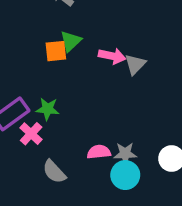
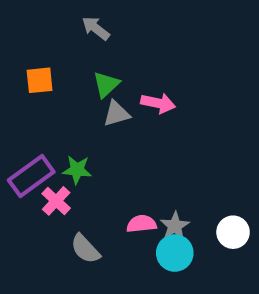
orange square: (56, 51) -> (40, 80), moved
gray triangle: (135, 64) -> (117, 114), moved, turned 30
gray star: (125, 154) -> (175, 226), turned -30

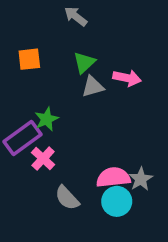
green star: (77, 170) -> (46, 119), moved, turned -30
pink semicircle: (141, 224) -> (113, 177), size x1.4
cyan circle: (175, 253) -> (117, 201), moved

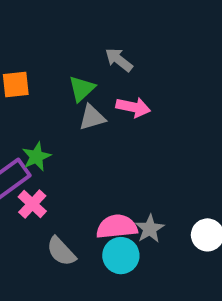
gray arrow: (76, 16) -> (119, 60), moved

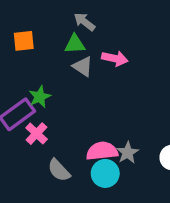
gray arrow: (119, 60) -> (84, 22), moved
green triangle: (82, 89) -> (75, 44), turned 40
gray triangle: (92, 117) -> (83, 66), turned 50

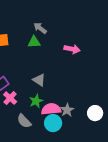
pink arrow: (115, 58) -> (72, 49), moved
gray triangle: (83, 66) -> (39, 80), moved
green star: (40, 97) -> (36, 101), moved

